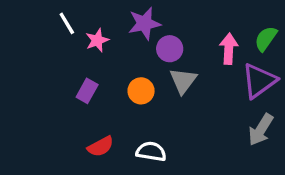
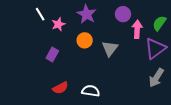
purple star: (144, 23) -> (87, 14), turned -30
purple circle: (170, 49) -> (123, 14), moved
orange circle: (141, 91) -> (85, 40), moved

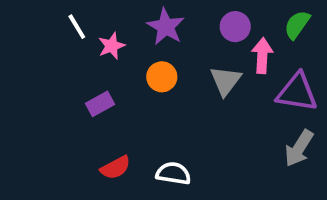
green semicircle: (159, 23) -> (297, 25), moved
gray triangle: (110, 48) -> (226, 81), moved
purple triangle: (155, 48) -> (297, 92), turned 45
purple rectangle: (52, 55) -> (100, 104), turned 32

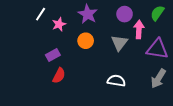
white line: (77, 27) -> (41, 14), turned 64
red semicircle: (115, 168) -> (59, 76), moved, turned -35
white semicircle: (173, 173) -> (116, 81), moved

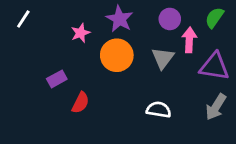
white line: (41, 14) -> (23, 19), moved
orange circle: (86, 41) -> (117, 55), size x1.5
purple rectangle: (53, 55) -> (57, 79), moved

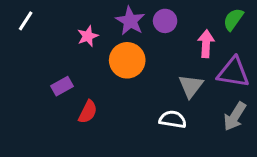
purple circle: (170, 19) -> (165, 21), moved
gray triangle: (163, 58) -> (191, 86), moved

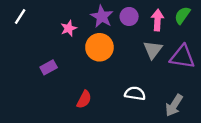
pink arrow: (206, 44) -> (157, 20), moved
gray triangle: (191, 86) -> (153, 50), moved
red semicircle: (88, 112) -> (84, 99), moved
gray arrow: (235, 116) -> (174, 105), moved

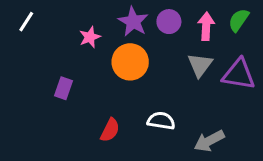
purple rectangle: (49, 67) -> (63, 88), turned -42
white semicircle: (135, 93) -> (161, 121), moved
gray arrow: (174, 105) -> (209, 141), moved, turned 30

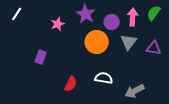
purple circle: (169, 22) -> (112, 22), moved
orange circle: (130, 62) -> (97, 42), moved
purple triangle: (239, 74) -> (154, 48), size x0.7

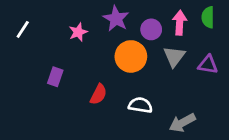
green semicircle: (154, 13) -> (208, 17), turned -35
white line: (17, 14) -> (23, 29), moved
red semicircle: (71, 84) -> (98, 94), moved

